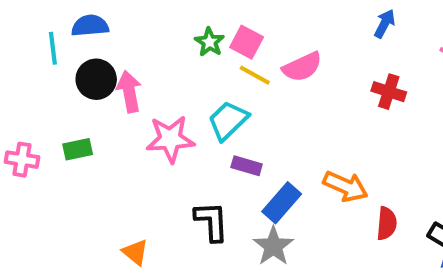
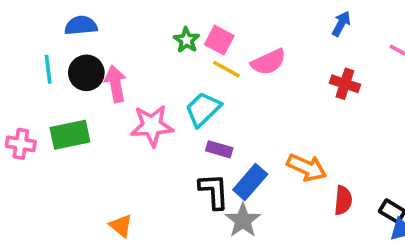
cyan line: (53, 48) -> (48, 69), moved
green rectangle: (78, 149) -> (70, 135), size x1.5
black L-shape: (212, 221) -> (214, 191), moved

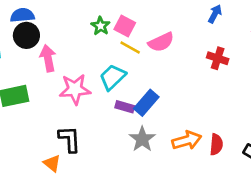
black circle: (86, 73) -> (26, 35), moved
orange arrow: (307, 168) -> (187, 140), moved, turned -40
blue rectangle: (250, 182) -> (146, 103), moved
black L-shape: (214, 191) -> (70, 139), moved
gray star: (243, 220) -> (142, 139), moved

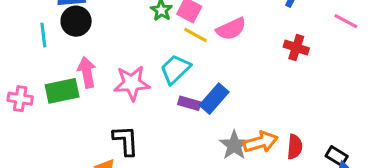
pink arrow: (48, 58) -> (87, 72), moved
gray star: (142, 139) -> (234, 145), moved

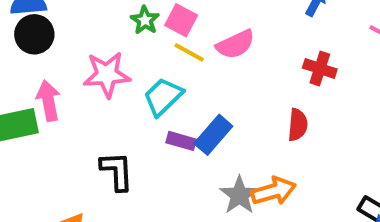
pink star: (132, 83) -> (107, 75), moved
black L-shape: (126, 141) -> (117, 171), moved
red semicircle: (295, 147) -> (298, 125), moved

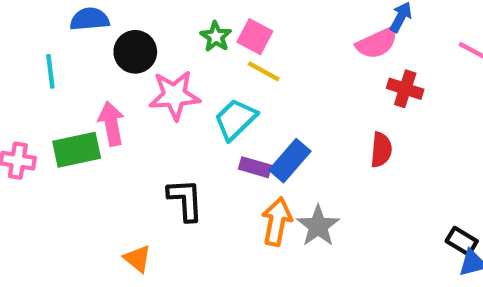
black circle: (34, 34) -> (135, 52), moved
pink semicircle: (235, 44) -> (377, 43), moved
orange arrow: (274, 191) -> (277, 222), moved, turned -63

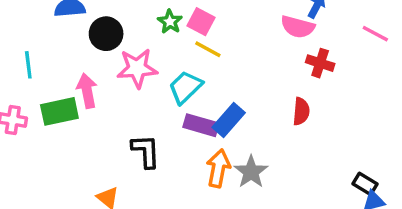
pink semicircle: (377, 43) -> (298, 27), turned 40
cyan line: (50, 71) -> (28, 65), moved
purple rectangle: (255, 167) -> (201, 125), size x1.4

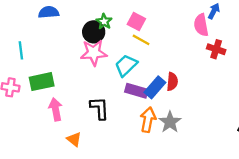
green star: (170, 22) -> (104, 21), moved
pink semicircle: (298, 27) -> (201, 25), turned 65
black circle: (106, 34) -> (94, 32), moved
pink arrow: (87, 91) -> (56, 109), moved
red semicircle: (301, 111) -> (172, 82), moved

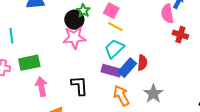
cyan trapezoid: (126, 65) -> (114, 49), moved
orange arrow: (148, 120) -> (121, 96), turned -40
gray star: (170, 122) -> (153, 94), moved

